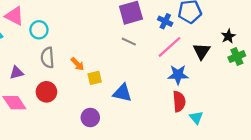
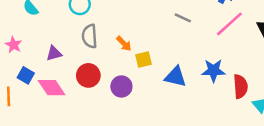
blue star: (178, 75) -> (213, 71), moved
purple circle: (90, 118) -> (121, 86), moved

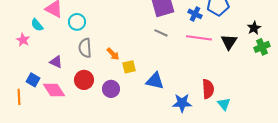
pink line: (229, 24) -> (199, 38), turned 50
pink star: (13, 45) -> (23, 40), moved
purple triangle: (54, 53) -> (56, 62), turned 40
blue star: (213, 71) -> (182, 103), moved

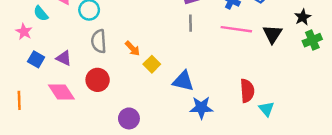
gray line: (161, 33) -> (190, 23), turned 64
yellow square: (129, 67) -> (152, 64), turned -32
blue square: (33, 80) -> (36, 59), moved
purple circle: (111, 89) -> (129, 118), moved
blue star: (182, 103) -> (201, 108), moved

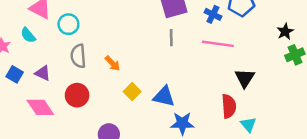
cyan semicircle: (41, 14) -> (28, 35), moved
black triangle: (272, 34) -> (245, 78), moved
yellow square: (152, 64) -> (132, 92), moved

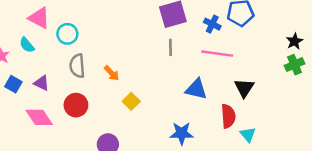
black star: (285, 32) -> (295, 41), moved
blue triangle: (164, 96) -> (196, 89), moved

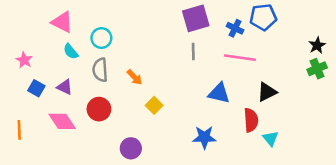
cyan circle: (67, 34) -> (101, 38), moved
cyan semicircle: (27, 45) -> (71, 51), moved
black triangle: (244, 88) -> (267, 92), turned 30

